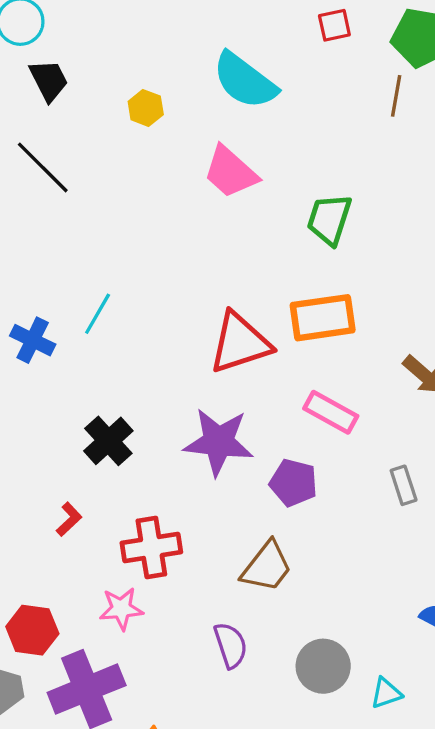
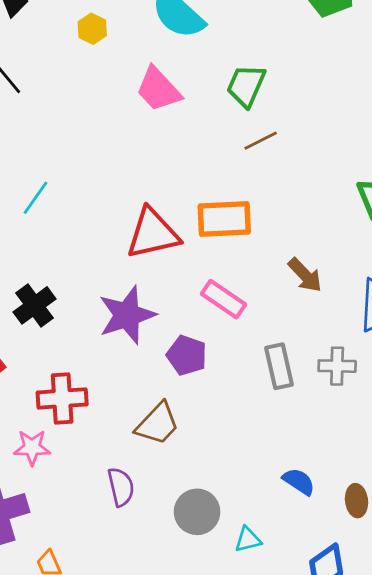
brown line: (396, 96) -> (261, 141), moved, turned 48
green trapezoid: (329, 219) -> (246, 86), moved
purple star: (219, 442) -> (127, 315), turned -30
gray rectangle: (404, 485) -> (279, 366), size x1.4

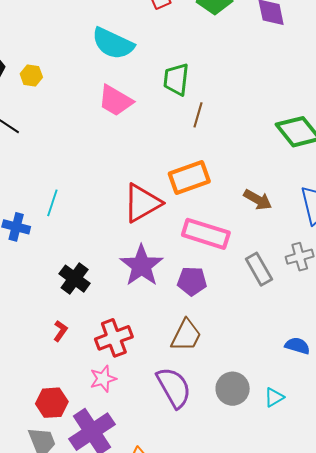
yellow hexagon: (92, 29) -> (31, 76), moved
brown line: (261, 141) -> (198, 115), turned -30
pink rectangle: (224, 299) -> (206, 234), size x1.4
purple semicircle: (121, 487) -> (174, 387), size x1.5

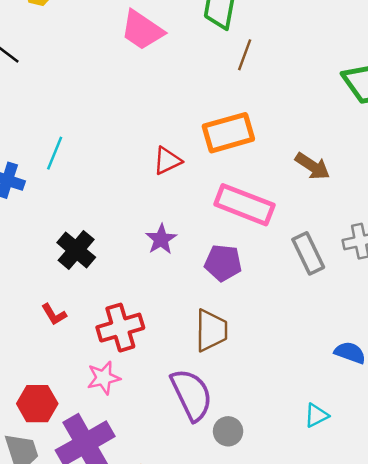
red triangle: (142, 203) -> (167, 161), size x0.6
purple star: (141, 266) -> (161, 239), size x0.6
red L-shape: (60, 331) -> (54, 314), turned 110
brown trapezoid: (186, 335) -> (211, 330), turned -30
gray circle: (233, 389) -> (228, 431), moved, size x0.7

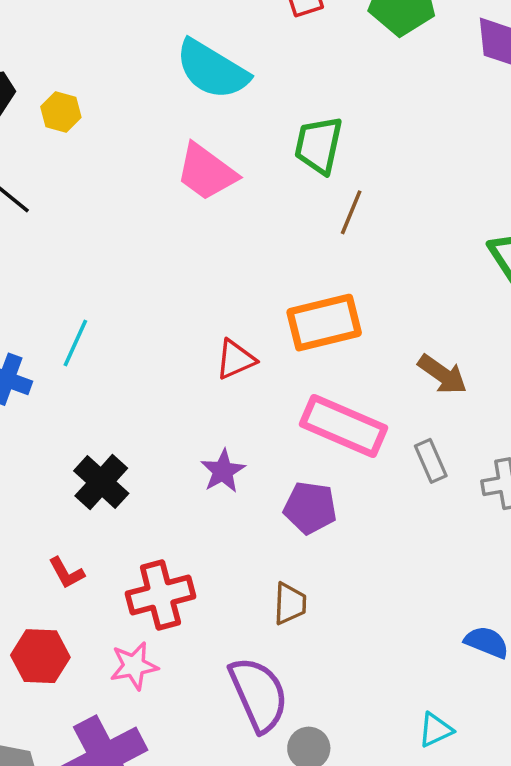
gray rectangle: (308, 253) -> (431, 461), moved, size x0.7
brown trapezoid: (211, 330) -> (290, 604), size x0.7
red hexagon: (37, 404) -> (40, 656), moved

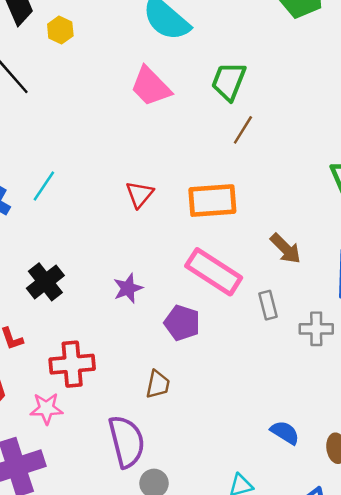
red triangle: (236, 359) -> (140, 194), moved, turned -36

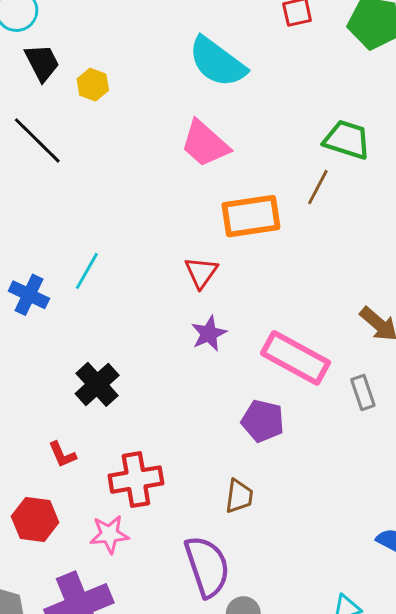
green trapezoid: (229, 81) -> (347, 140), moved, turned 90
orange rectangle: (212, 201) -> (251, 216), moved
purple star: (128, 288) -> (209, 334), moved

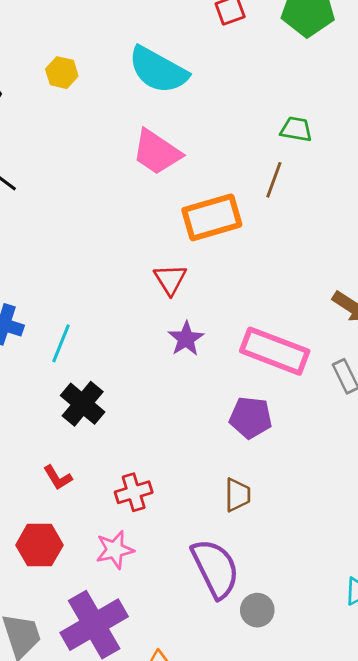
yellow hexagon: (93, 85) -> (62, 73), moved
green trapezoid: (347, 140) -> (296, 129), size x0.7
cyan line: (87, 271) -> (61, 343), moved
red cross: (136, 480) -> (134, 492), size x0.7

